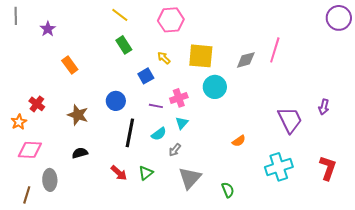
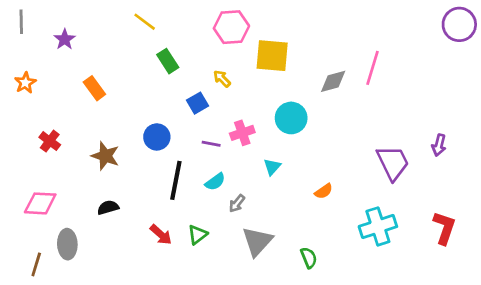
yellow line: (120, 15) -> (145, 22), moved
yellow square: (201, 56) -> (272, 56), moved
orange star: (19, 122) -> (25, 83), moved
cyan triangle: (182, 123) -> (272, 167), moved

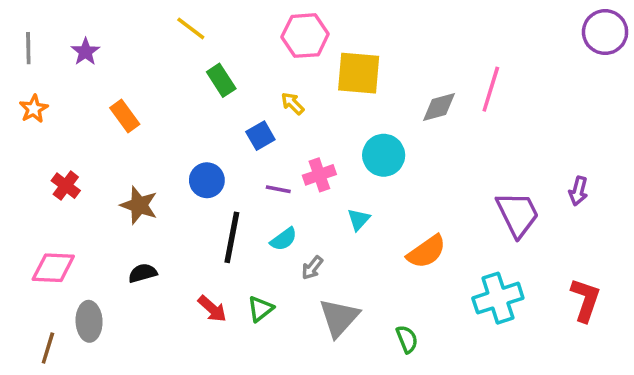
gray line: (21, 22) -> (28, 48), moved
orange semicircle: (324, 191) -> (426, 252), size x1.6

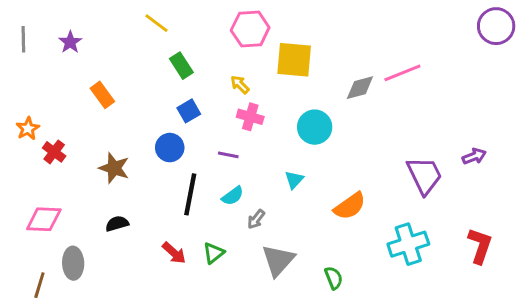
pink line: (491, 89) -> (402, 73), turned 51
orange star: (34, 109) -> (28, 129), moved
blue square: (260, 136) -> (189, 111), moved
pink cross: (319, 175) -> (250, 117), moved, turned 35
purple arrow: (578, 191) -> (474, 156), turned -125

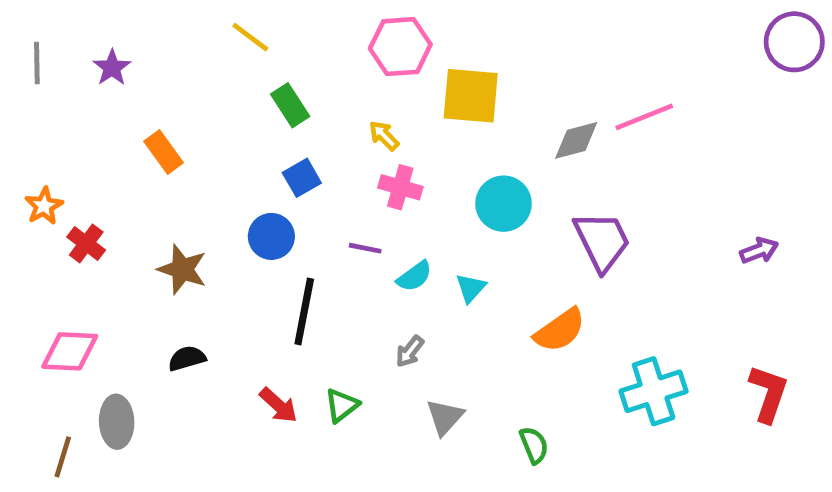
purple trapezoid: (424, 175) -> (602, 241), moved
cyan semicircle: (233, 196) -> (414, 276), moved
gray triangle: (278, 260) -> (445, 417), size x0.7

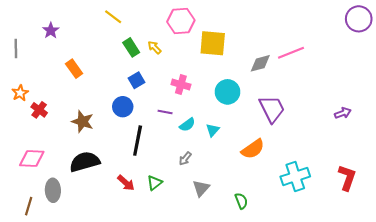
gray line: (37, 63) -> (16, 48), moved
yellow arrow: (384, 136) -> (154, 47), moved
black semicircle: (187, 358) -> (85, 162), size x1.8

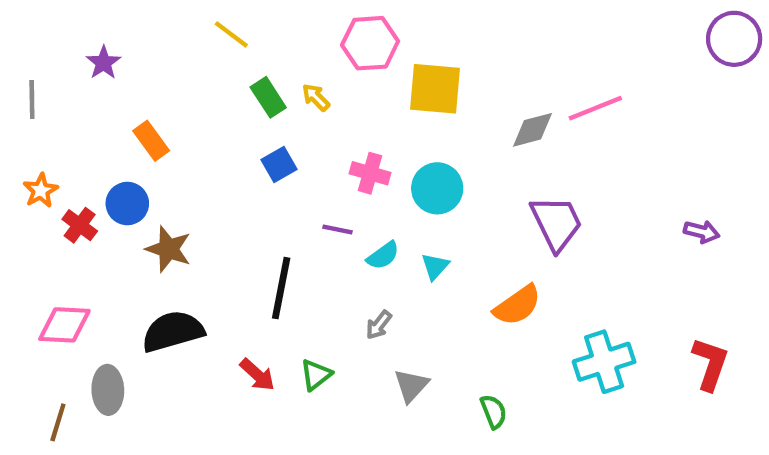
cyan circle: (227, 92) -> (437, 188), moved
blue circle: (123, 107) -> (127, 204), moved
purple arrow: (343, 113) -> (702, 232), turned 35

